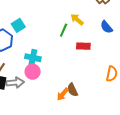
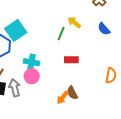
cyan square: (18, 25) -> (16, 30), size x1.5
red rectangle: (83, 46) -> (71, 60), moved
gray arrow: (15, 83) -> (15, 88), turned -96

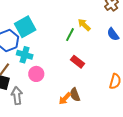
red rectangle: (71, 60) -> (77, 62), turned 32
cyan cross: (31, 62) -> (25, 55), moved
gray arrow: (15, 88) -> (17, 96), moved

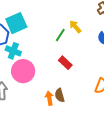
pink circle: (36, 74) -> (23, 71), size x1.5
orange arrow: (65, 98) -> (49, 98), turned 120

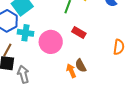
pink circle: (23, 71) -> (51, 42), moved

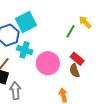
brown semicircle: (81, 66) -> (75, 71), moved

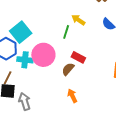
pink circle: (48, 63) -> (43, 55), moved
brown semicircle: (75, 71) -> (68, 69), moved, turned 72

